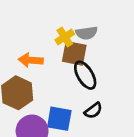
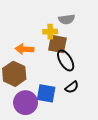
gray semicircle: (87, 33) -> (67, 19), moved
yellow cross: (65, 37) -> (50, 32), turned 32

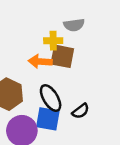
orange arrow: (24, 49) -> (40, 62), moved
black ellipse: (66, 60) -> (51, 98), moved

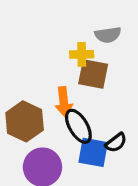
orange arrow: (40, 62) -> (64, 102), moved, turned -100
blue square: (48, 119) -> (93, 152), moved

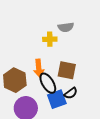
brown square: (93, 74) -> (67, 70), moved
blue square: (93, 152) -> (57, 99), turned -30

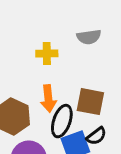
yellow cross: (50, 39) -> (47, 53), moved
black ellipse: (48, 83) -> (62, 121), turned 50

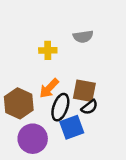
orange arrow: (48, 99) -> (49, 88), turned 50
black semicircle: (96, 136) -> (89, 107), moved

